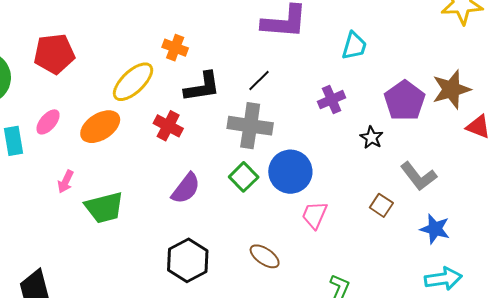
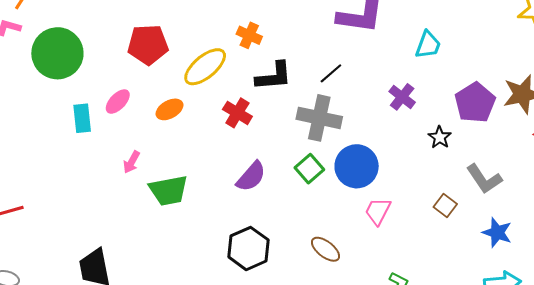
red pentagon: (54, 54) -> (148, 45), moved
purple cross: (332, 100) -> (402, 97), turned -32
orange ellipse: (100, 127) -> (169, 109), size x0.7

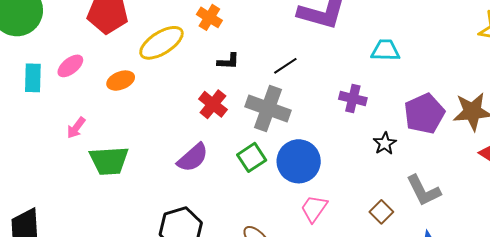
cyan trapezoid: (428, 45) -> (385, 50), turned -116
black L-shape: (274, 76) -> (228, 61), size x0.6
purple cross: (402, 97) -> (353, 99), turned -32
red cross: (237, 113) -> (213, 104), moved

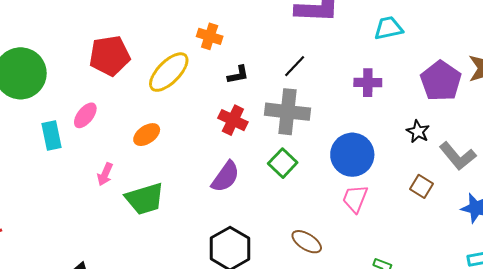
orange ellipse: (121, 81) -> (147, 135), moved
black star: (385, 143) -> (418, 132), moved
blue circle: (299, 161) -> (352, 155), moved

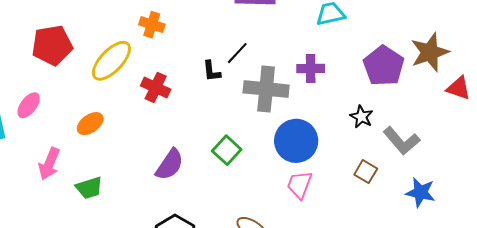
black L-shape: (238, 75) -> (212, 71), moved, turned 95
gray cross: (287, 112) -> (266, 89), moved
red cross: (233, 120) -> (156, 87), moved
pink arrow: (105, 174) -> (49, 164), size x1.4
green trapezoid: (145, 199) -> (89, 188), size x0.7

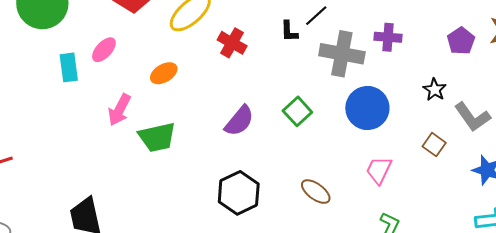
purple pentagon: (384, 66) -> (461, 41), size x0.7
pink trapezoid: (300, 185) -> (379, 170), moved
green trapezoid: (89, 188) -> (157, 137), size x1.4

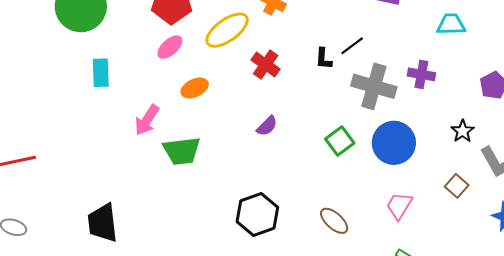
pink ellipse: (104, 50) -> (170, 47), moved
green square: (297, 111) -> (340, 141), moved
purple semicircle: (239, 121) -> (267, 126), moved, size x0.7

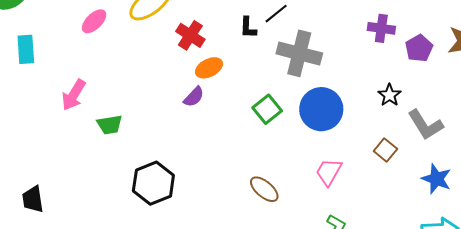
purple cross: (421, 74) -> (381, 28), moved
orange ellipse: (195, 88) -> (209, 68), moved
green trapezoid: (182, 151) -> (110, 125), size x0.7
black hexagon: (257, 214) -> (153, 183), moved
black trapezoid: (103, 223) -> (33, 199), size x0.7

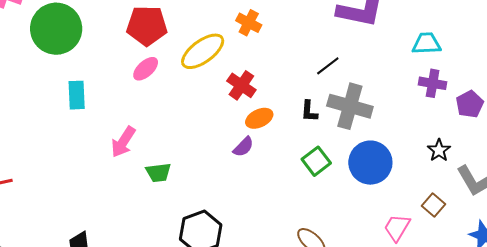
black L-shape: (248, 28) -> (309, 111), moved
pink trapezoid: (329, 172) -> (397, 228), moved

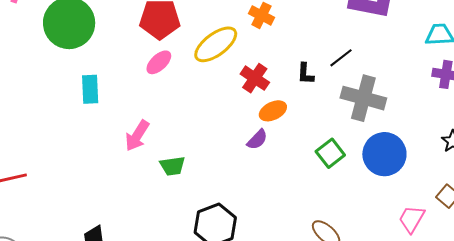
black L-shape: (309, 111) -> (305, 74), moved

